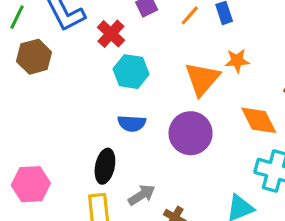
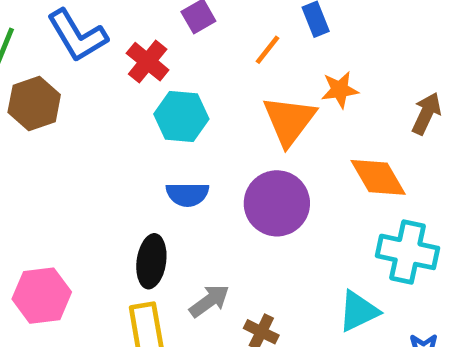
orange line: (190, 15) -> (267, 50), moved

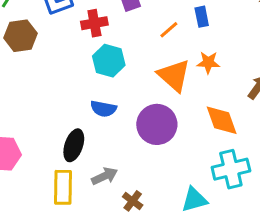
red cross: (148, 62) -> (94, 23), turned 30
orange triangle: (289, 121) -> (174, 75), turned -36
cyan cross: (408, 252) -> (231, 169), turned -36

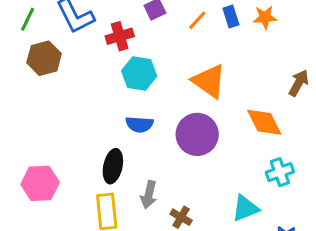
orange line: (169, 30) -> (197, 20), moved
orange star: (208, 62) -> (265, 17), moved
cyan cross: (231, 169) -> (280, 172), size x0.7
gray arrow: (105, 176) -> (149, 195), turned 135

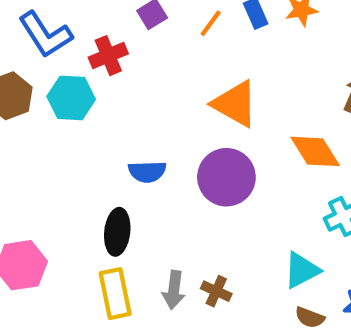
cyan hexagon: (139, 73) -> (71, 98), moved
gray arrow: (149, 195) -> (174, 290), moved

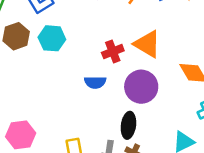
red cross: (108, 56) -> (113, 52), moved
black ellipse: (117, 232) -> (128, 125), moved

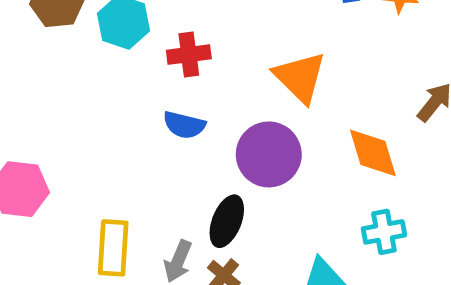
red cross: (113, 52) -> (189, 55), moved

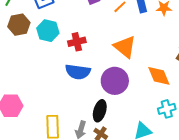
blue semicircle: (184, 125) -> (78, 72), size x1.4

